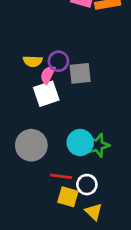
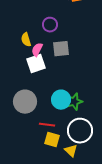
yellow semicircle: (33, 61) -> (26, 40), turned 72
purple circle: (58, 61) -> (50, 25), moved
white circle: (87, 185) -> (80, 131), moved, size x1.6

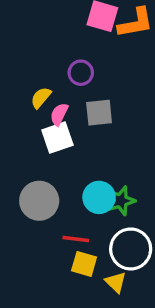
yellow semicircle: (26, 40) -> (41, 98), turned 56

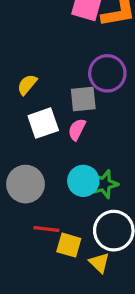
purple circle: (81, 73) -> (107, 73), moved, size x1.5
pink semicircle: (59, 114) -> (77, 130), moved
red line: (76, 239) -> (46, 229), moved

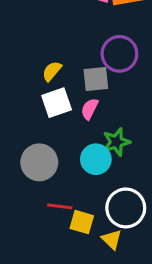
yellow semicircle: (27, 85) -> (52, 71), moved
green star: (104, 184) -> (116, 142), moved

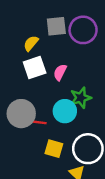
gray square: (96, 79) -> (56, 26), moved
red line: (60, 206) -> (37, 122), moved
yellow square: (82, 222) -> (54, 149), moved

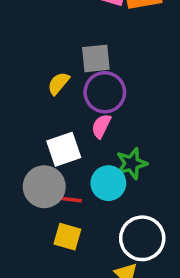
purple circle: (83, 30) -> (105, 92), moved
white square: (35, 67) -> (64, 149), moved
yellow square: (54, 149) -> (67, 237), moved

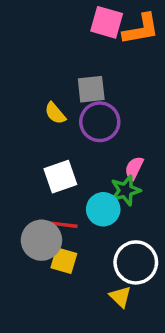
yellow semicircle: (58, 83) -> (55, 113), turned -80
pink semicircle: (101, 126) -> (134, 168), moved
gray circle: (44, 187) -> (41, 240), moved

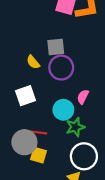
white square: (60, 177) -> (26, 96), moved
green star: (126, 190) -> (75, 127), moved
cyan circle: (103, 209) -> (63, 110), moved

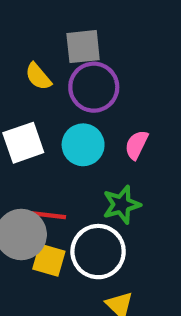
cyan circle: (63, 110) -> (83, 145), moved
white circle: (84, 156) -> (98, 252), moved

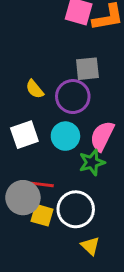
gray square: (83, 47) -> (87, 69), moved
pink semicircle: (136, 145) -> (102, 136), size x1.5
green star: (122, 205) -> (92, 162), moved

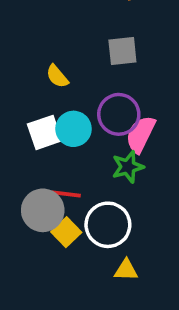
purple circle: (73, 97) -> (119, 114), moved
cyan circle: (65, 136) -> (74, 129), moved
yellow square: (42, 215) -> (66, 232), turned 30
yellow triangle: (90, 246) -> (126, 270), turned -42

